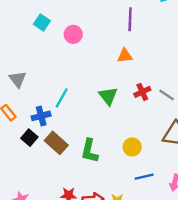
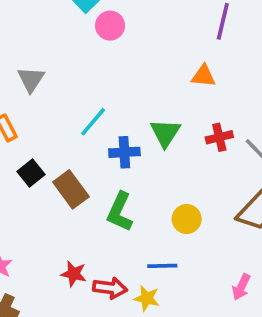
pink circle: (73, 34) -> (110, 26), moved
blue cross: (41, 116) -> (124, 152), moved
blue line: (144, 177) -> (162, 266), moved

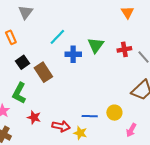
orange triangle: (204, 76) -> (128, 12), moved, turned 48
green L-shape: (120, 212) -> (19, 93), moved
yellow circle: (187, 219) -> (114, 113), moved
red star: (74, 274) -> (34, 117), moved

